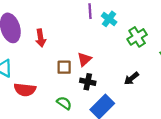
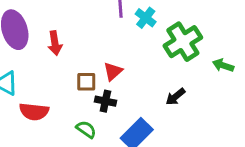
green cross: (137, 37) -> (183, 42), size x1.4
black cross: (88, 82) -> (105, 101), moved

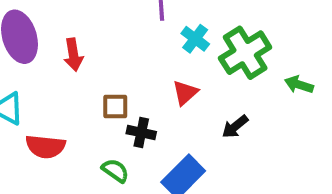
cyan cross: (146, 18) -> (195, 39), moved
red triangle: (113, 71) -> (185, 93), moved

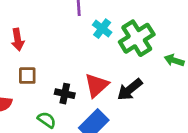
red triangle: (185, 93) -> (97, 85), moved, size x1.4
brown square: (115, 107) -> (27, 76), moved
black arrow: (235, 127) -> (130, 89), size x1.4

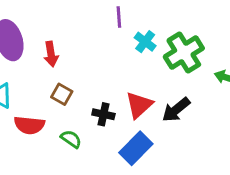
brown square: (27, 76) -> (62, 94), turned 30
green semicircle: (47, 120) -> (71, 139), moved

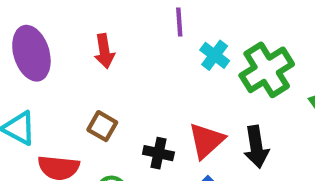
red arrow: (51, 54) -> (104, 51), moved
black arrow: (176, 110) -> (256, 147), turned -60

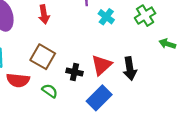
green cross: (267, 70) -> (145, 16), moved, size x0.7
brown square: (102, 126) -> (43, 57), size x1.5

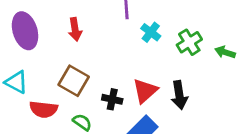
green cross: (145, 16) -> (189, 42), moved
green arrow: (167, 44) -> (225, 52), moved

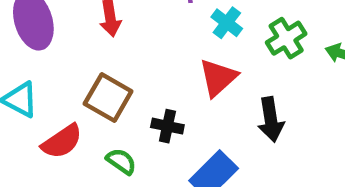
red triangle: (145, 91) -> (218, 78), moved
red semicircle: (44, 109) -> (62, 141), turned -40

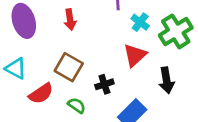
green cross: (286, 38) -> (176, 31), size x1.4
black cross: (167, 126) -> (104, 84), turned -30

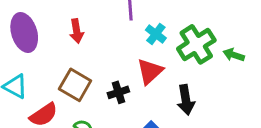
black cross: (104, 84) -> (118, 92), moved

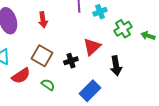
cyan cross: (156, 34) -> (100, 12), moved, turned 32
green cross: (196, 44) -> (123, 29), size x0.7

